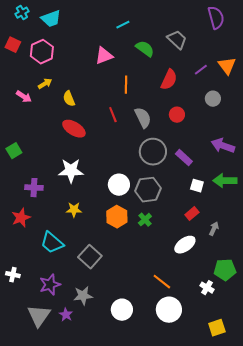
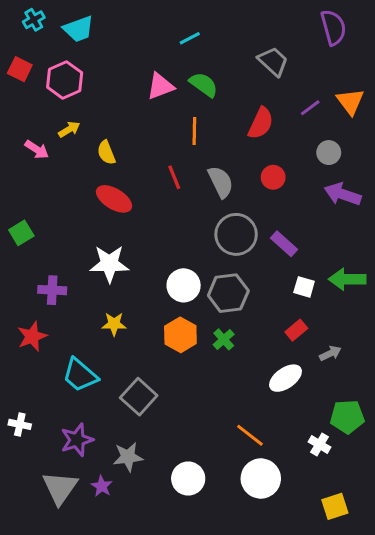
green semicircle: (145, 49) -> (204, 85), moved
purple arrow: (223, 146) -> (343, 194), moved
gray arrow: (214, 229) -> (330, 353), turned 40

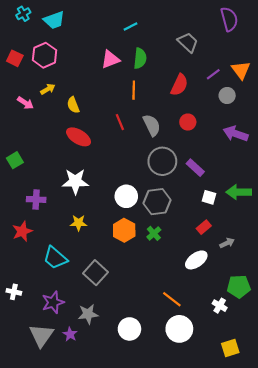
red square: (20, 69) -> (15, 58), moved
green semicircle: (204, 85) -> (140, 58), turned 60
gray circle: (329, 153) -> (227, 95), moved

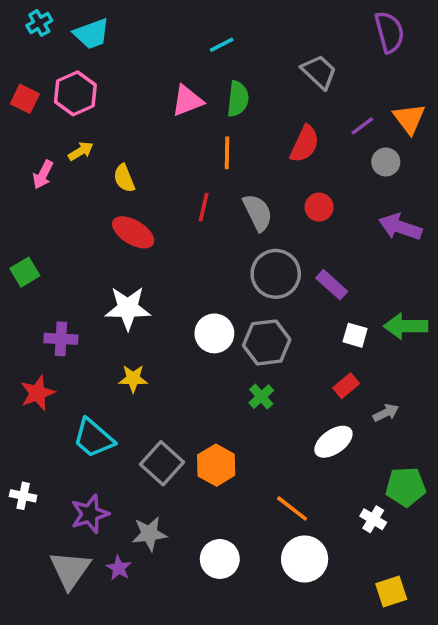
pink arrow: (25, 103) -> (43, 175), turned 84
red line: (120, 122) -> (204, 207), turned 35
orange hexagon: (124, 230) -> (216, 465), moved

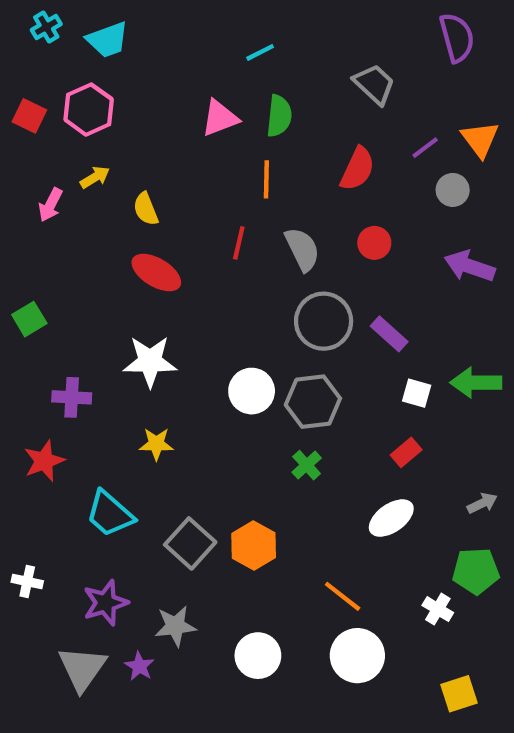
gray arrow: (386, 413) -> (482, 503), moved

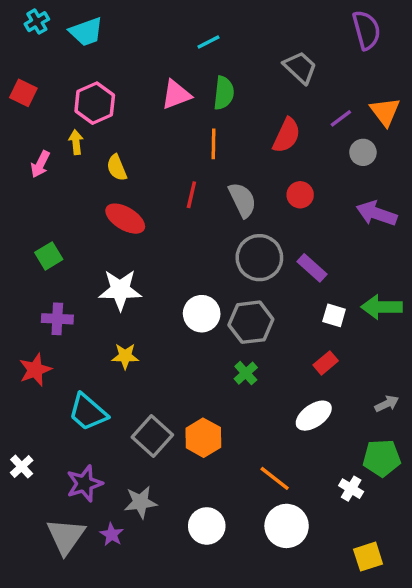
pink hexagon: (89, 110) -> (95, 103), moved
yellow arrow: (95, 177) -> (76, 142), turned -65
green square: (29, 319) -> (49, 256), moved
white cross: (27, 582) -> (22, 467), turned 35

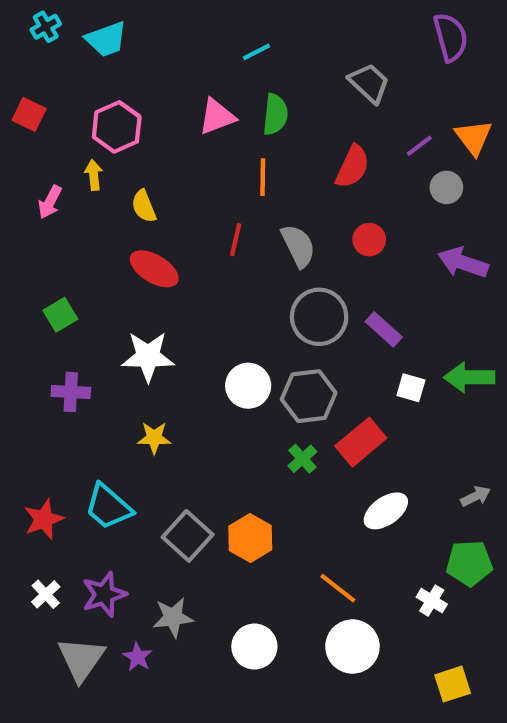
red rectangle: (326, 363) -> (361, 442), moved, size x1.6
red star: (35, 370) -> (44, 519), moved
white cross: (22, 467) -> (46, 594), moved

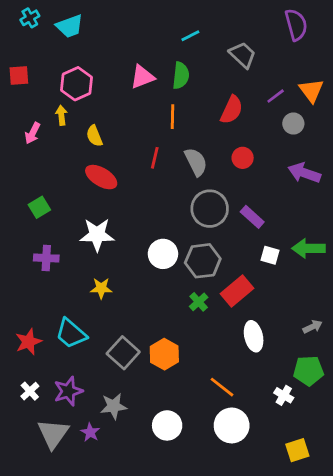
cyan line: (256, 52) -> (190, 36), moved
red square: (29, 114) -> (19, 75), turned -30
white ellipse: (386, 511) -> (254, 336), turned -68

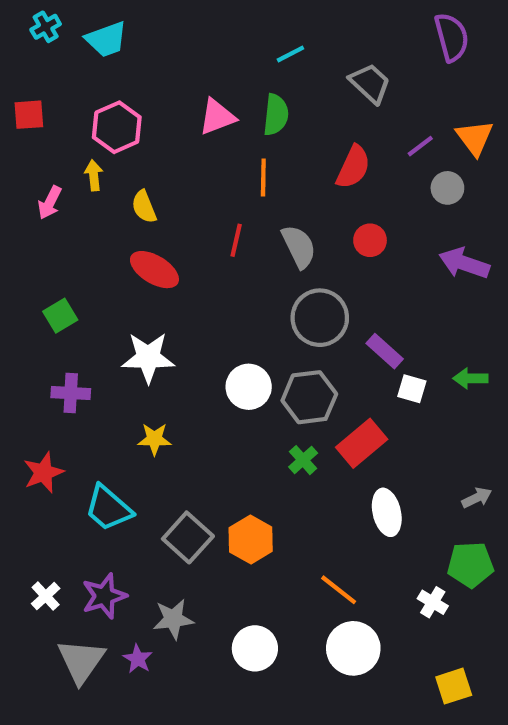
purple rectangle: (252, 217) -> (385, 351), moved
green arrow: (308, 248) -> (470, 378), size x0.7
red star: (28, 342) -> (44, 473), moved

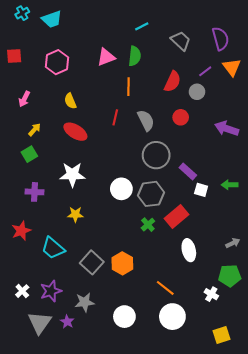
purple semicircle: (452, 37) -> (220, 39), moved
yellow arrow: (94, 175) -> (35, 130), moved, turned 48
gray circle: (447, 188) -> (197, 92), moved

